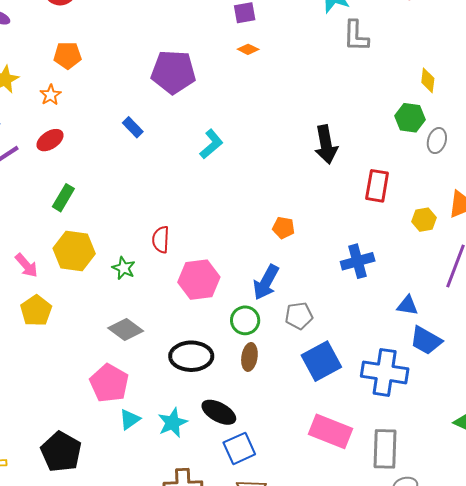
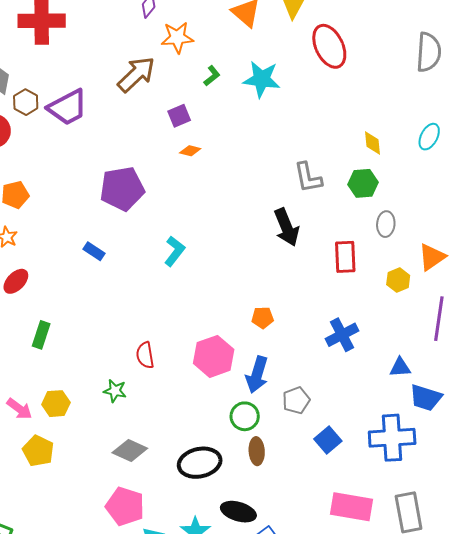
gray L-shape: (356, 36) -> (308, 178), moved
gray ellipse: (437, 141) -> (386, 224), moved
yellow hexagon: (74, 251) -> (56, 404), moved, size x0.7
pink hexagon: (199, 280) -> (214, 356), moved
blue square: (321, 361) -> (328, 440), size x0.7

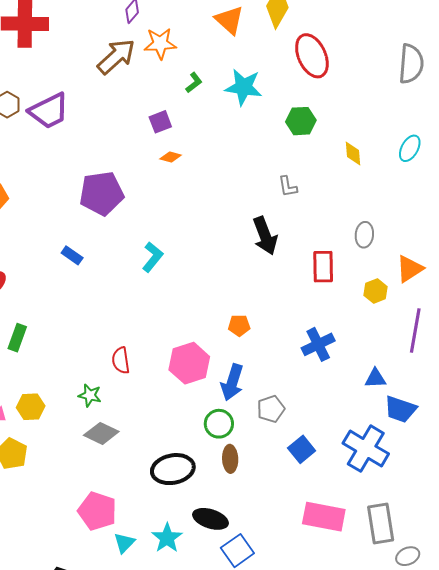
brown arrow: (136, 74) -> (116, 57), moved
gray L-shape: (308, 178) -> (288, 187), size x0.7
green hexagon: (363, 183) -> (301, 121), moved
blue cross: (392, 438) -> (366, 449), turned 33
gray diamond: (130, 451) -> (101, 433), moved

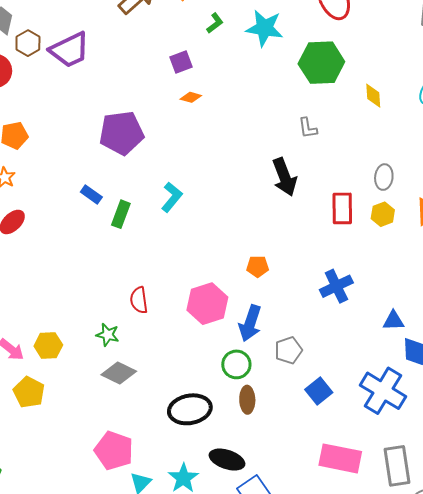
green hexagon: (301, 121) -> (321, 63), size x1.5
yellow hexagon: (376, 291) -> (383, 214), moved
green rectangle: (17, 338) -> (121, 214), moved

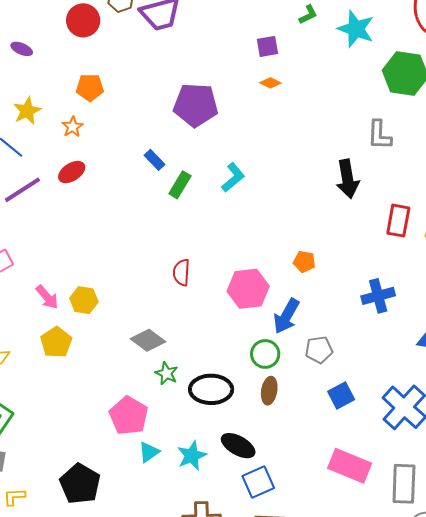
gray L-shape: (308, 128) -> (379, 135), size x1.4
green star: (108, 335) -> (166, 373), moved

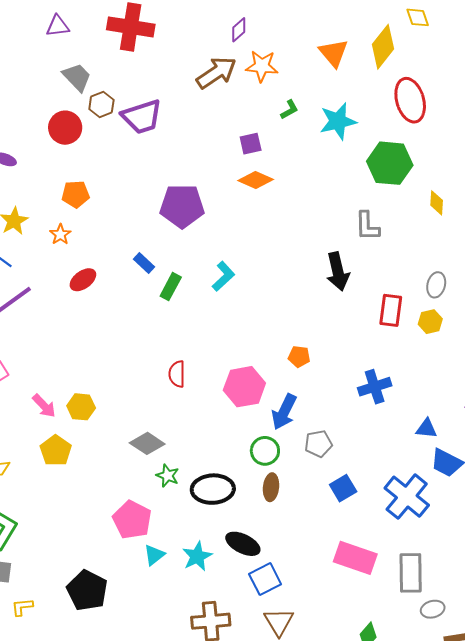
cyan star: (356, 29) -> (338, 121), turned -30
orange diamond: (270, 83) -> (256, 180), size x1.6
red ellipse: (72, 172) -> (83, 280), moved

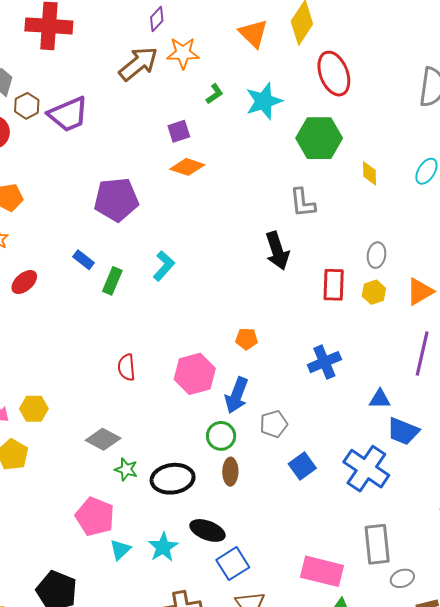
pink rectangle: (355, 558) -> (322, 571), moved

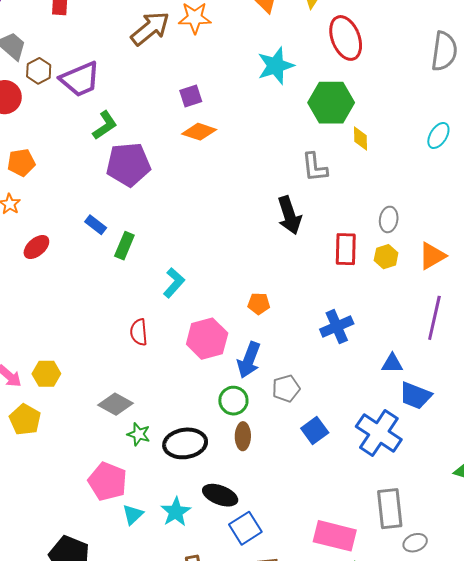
green L-shape: (215, 94) -> (105, 125), moved, size x1.4
yellow diamond: (370, 173) -> (361, 138), moved
cyan L-shape: (164, 266) -> (174, 283), moved

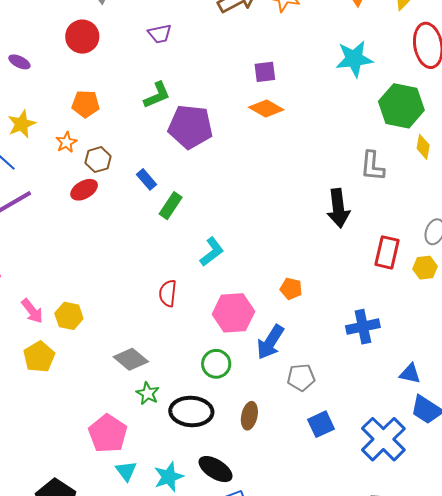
brown hexagon: (39, 71) -> (98, 160), moved
purple trapezoid: (80, 79) -> (160, 34), size x0.6
green L-shape: (105, 125) -> (157, 95), moved
green circle: (233, 401) -> (216, 364), moved
cyan triangle: (133, 515) -> (126, 471), turned -35

